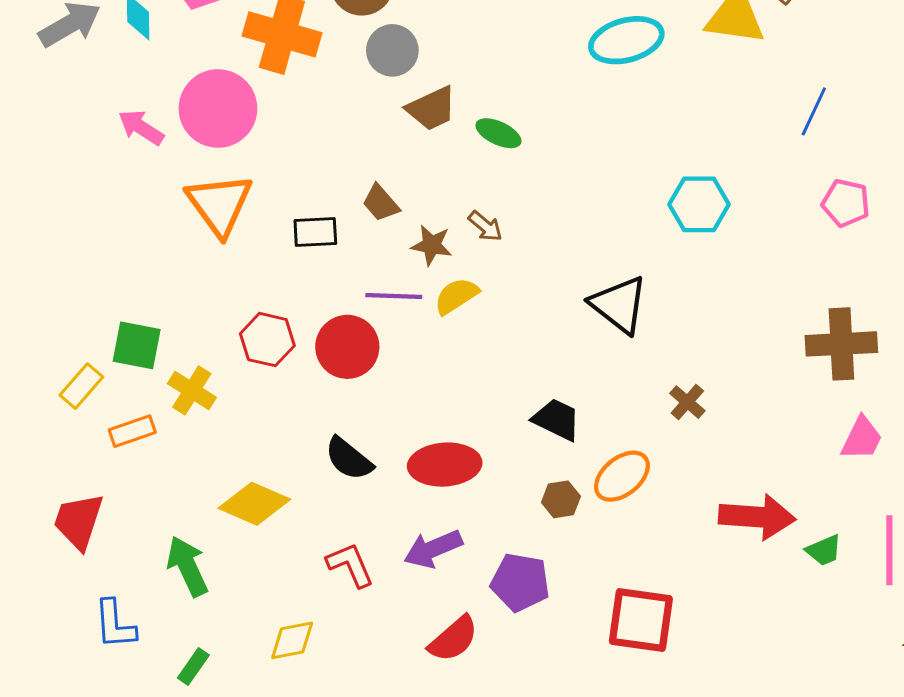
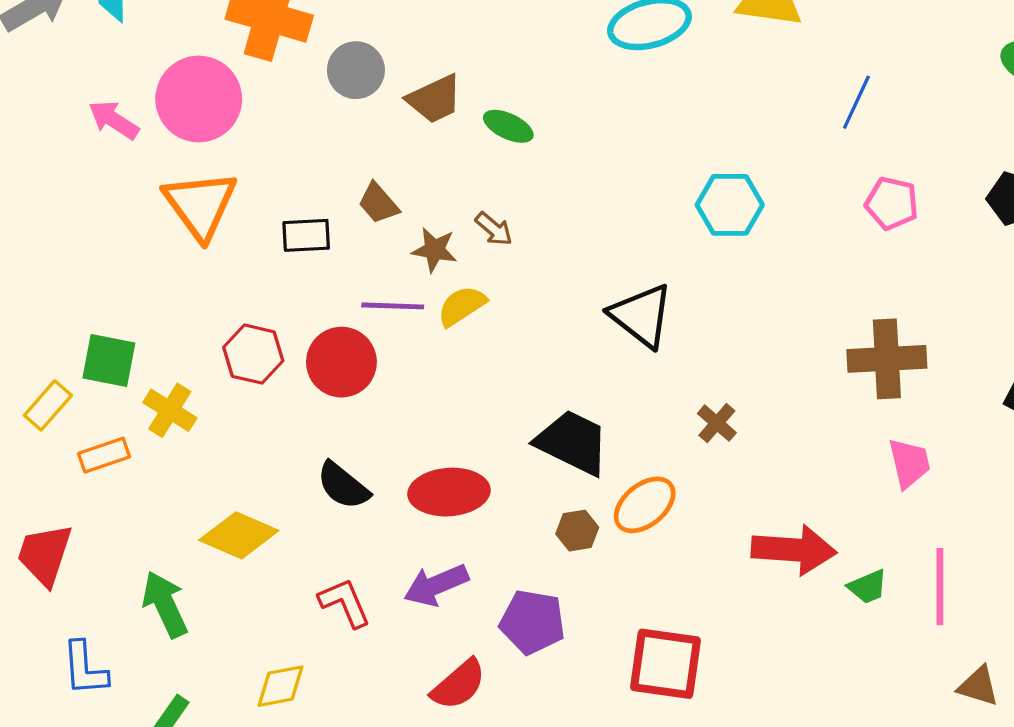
gray circle: (392, 50) -> (356, 70), moved
black trapezoid: (557, 419) -> (572, 442), size x1.4
pink trapezoid: (862, 438) -> (909, 463), turned -39

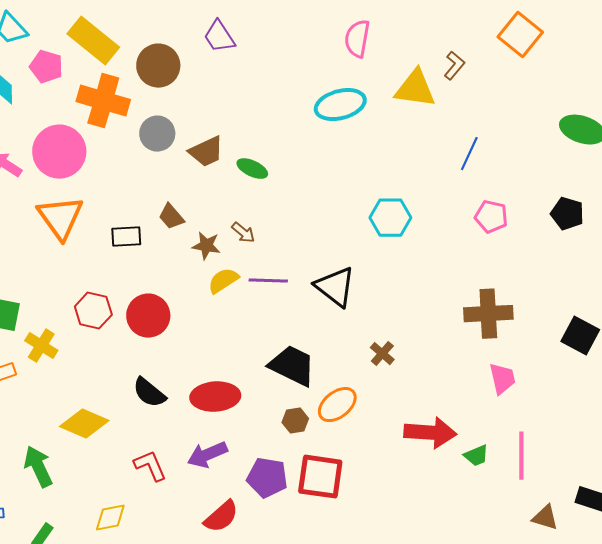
purple line: (393, 306) -> (268, 281), moved
red square: (666, 664) -> (320, 477), moved

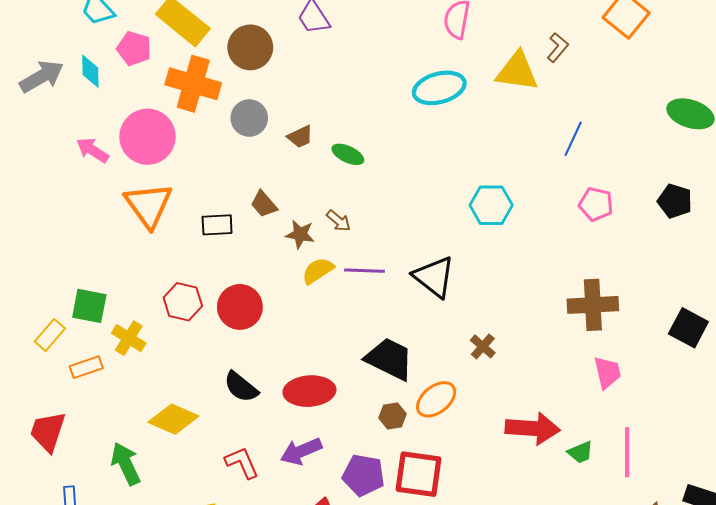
brown trapezoid: (206, 152) -> (300, 137), size x0.7

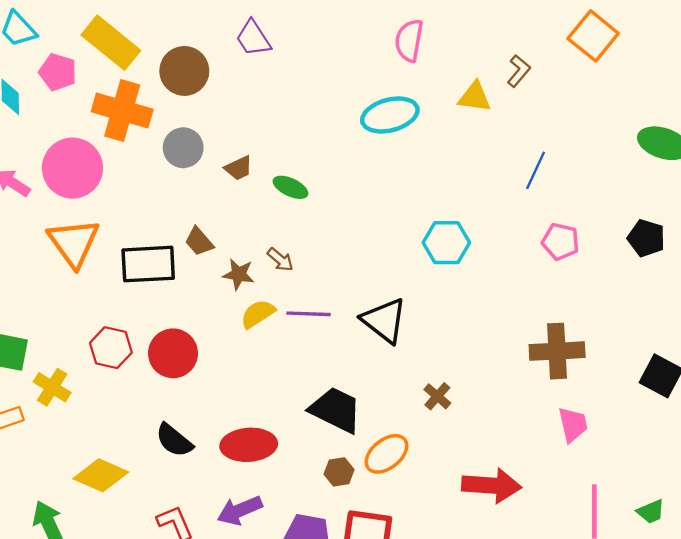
yellow triangle: (517, 71) -> (475, 97), size x0.7
black rectangle: (217, 225) -> (148, 264), size x1.6
green trapezoid: (580, 452) -> (651, 511), moved

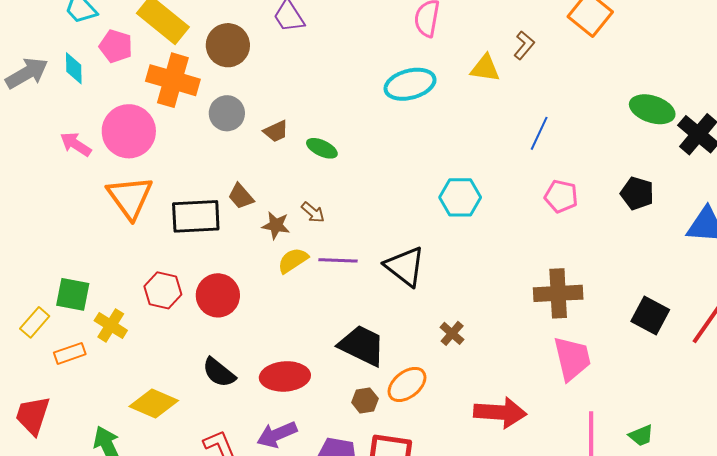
pink trapezoid: (573, 425) -> (572, 358), size x1.4

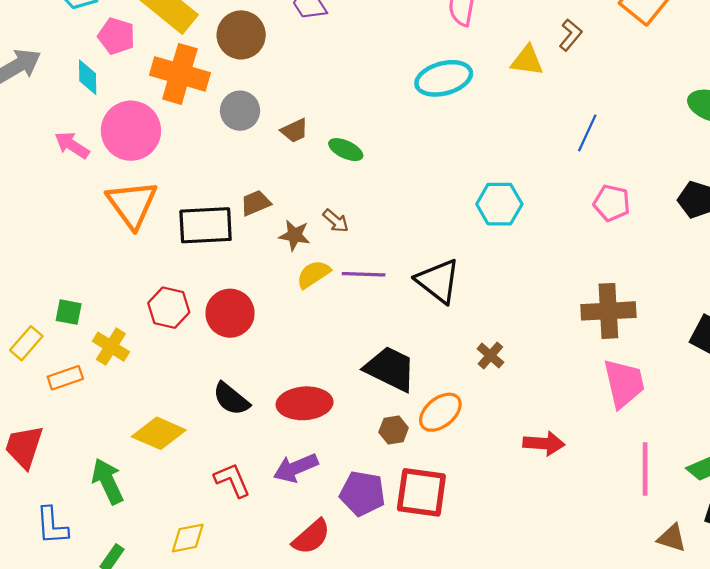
cyan diamond: (74, 68) -> (88, 77), moved
brown trapezoid: (241, 196) -> (256, 203), turned 108
green square: (73, 294) -> (69, 312), size x0.7
red arrow: (500, 412) -> (544, 443), size x0.7

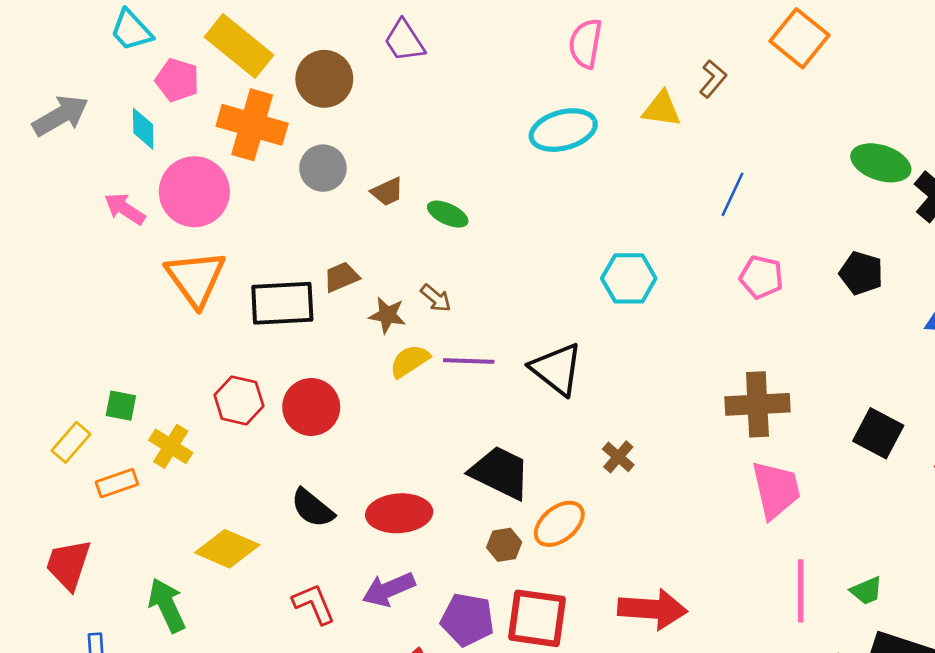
red arrow: (544, 443) -> (652, 609), moved, size x1.4

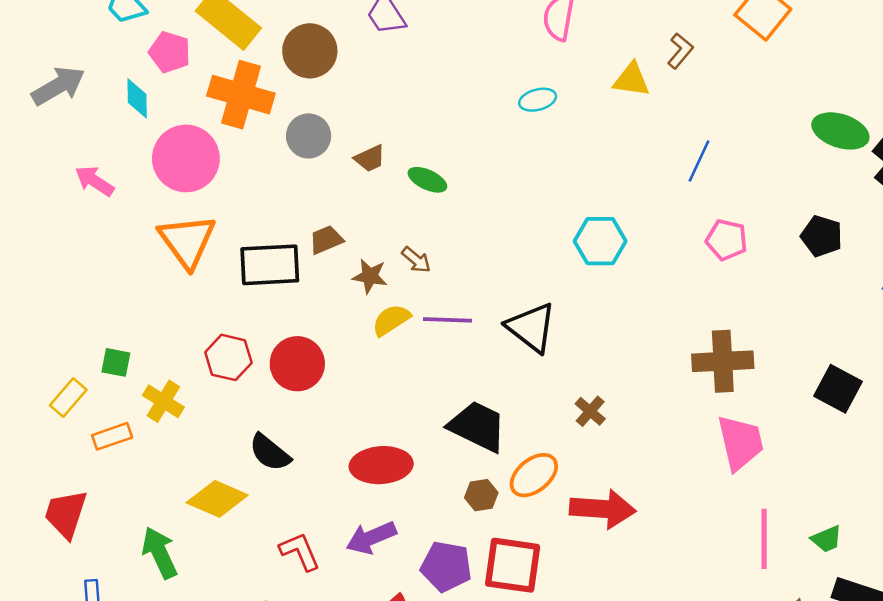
cyan ellipse: (563, 130) -> (538, 100), size x0.6
pink arrow: (125, 209) -> (95, 181), moved
black semicircle: (312, 508) -> (270, 453), moved
red arrow: (652, 609) -> (603, 509), moved

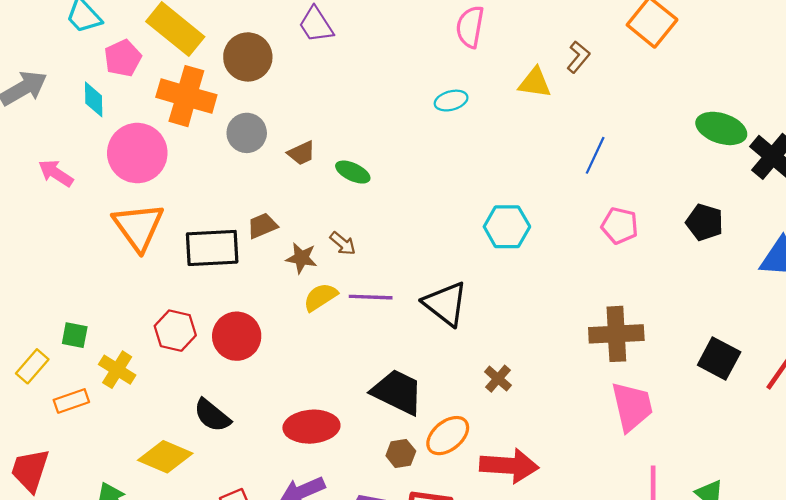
pink pentagon: (170, 52) -> (123, 58), turned 30

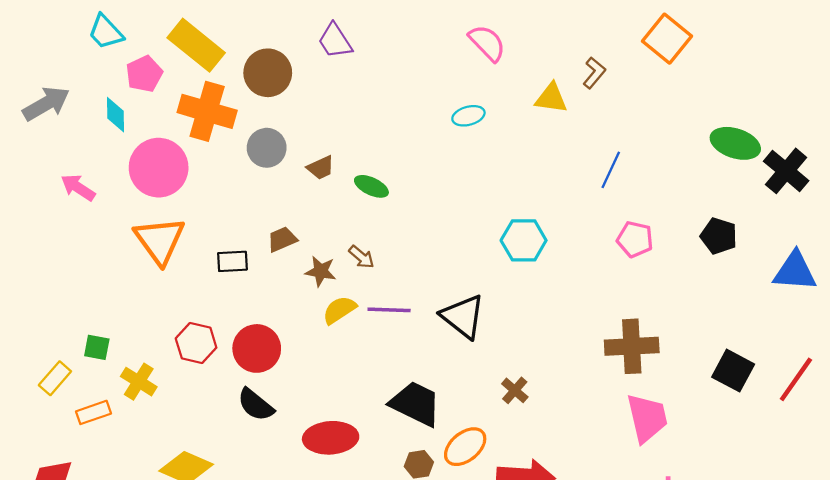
pink semicircle: (470, 27) -> (487, 43), turned 126
black rectangle: (212, 248) -> (232, 261), size x0.6
black semicircle: (212, 415) -> (256, 405), moved

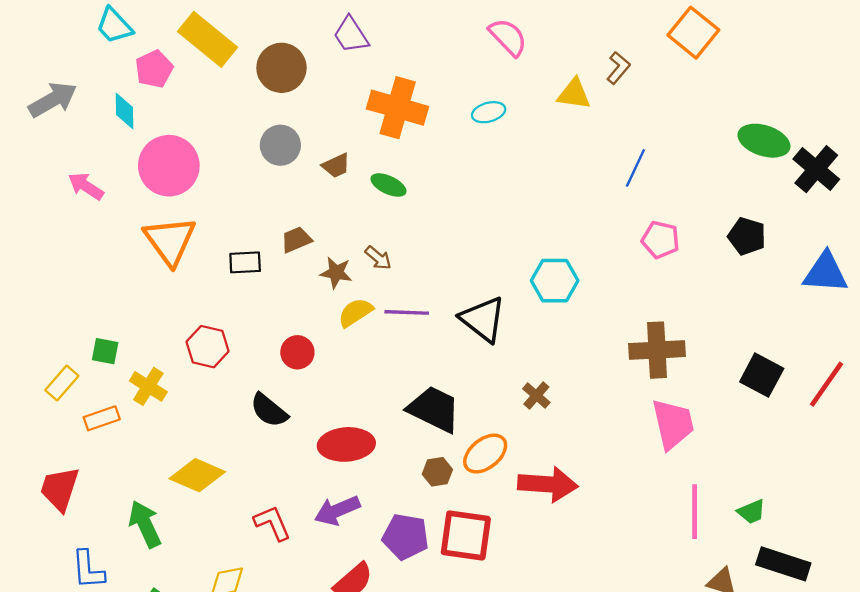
orange cross: (207, 111) -> (398, 108), moved
cyan hexagon: (524, 240) -> (555, 281), moved
red circle: (257, 348) -> (297, 352), moved, size x0.7

